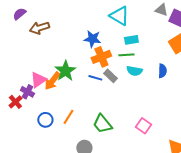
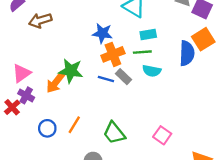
green star: (65, 71) -> (71, 71), turned -30
blue semicircle: (162, 71) -> (187, 53), moved, size x1.5
pink triangle: (38, 80) -> (21, 73), moved

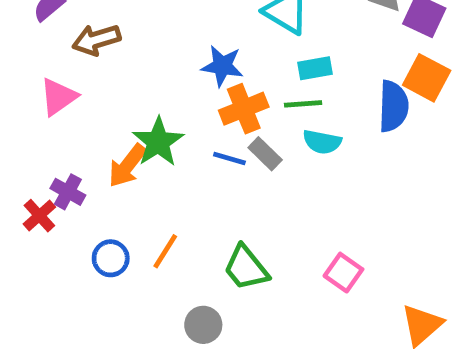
orange square: (203, 39) -> (427, 78), turned -30
green star: (71, 71) -> (158, 142), turned 30
pink triangle: (21, 73) -> (58, 97), moved

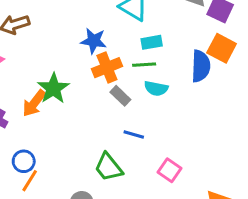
blue line: (229, 159) -> (134, 135), moved
orange line: (165, 251) -> (30, 181), moved

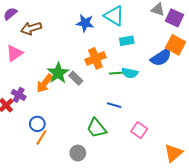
blue star: (94, 41) -> (85, 23), moved
green line: (144, 65) -> (117, 73), moved
blue semicircle: (201, 66) -> (161, 57), turned 55
gray rectangle: (120, 96) -> (76, 78), moved

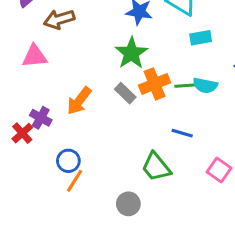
pink triangle: (14, 53) -> (35, 56), turned 30
orange cross: (95, 58) -> (155, 84), moved
green star: (58, 73) -> (131, 53), moved

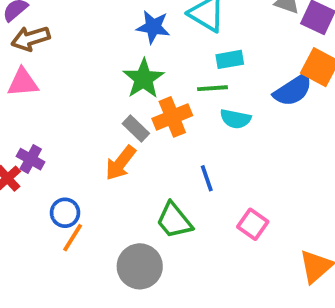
brown arrow: (59, 19) -> (31, 38), moved
green line: (187, 85) -> (213, 88), moved
orange arrow: (79, 101) -> (121, 163), moved
blue line: (182, 133) -> (207, 178), turned 55
gray circle: (128, 204) -> (140, 266), size x1.5

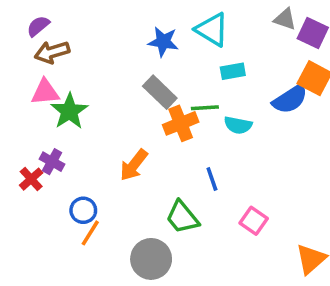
green star: (144, 79) -> (69, 111), moved
green line: (213, 88) -> (205, 108), moved
gray rectangle: (136, 128) -> (160, 92), moved, size x1.4

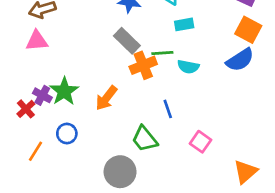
blue semicircle: (290, 99) -> (240, 60), moved
green star: (69, 111) -> (64, 91), moved
orange line: (90, 233) -> (35, 151), moved

